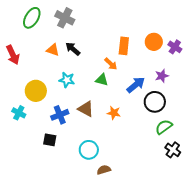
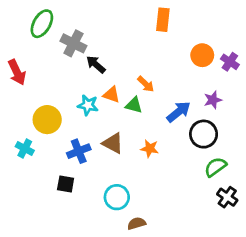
gray cross: (65, 18) -> (73, 43), moved
orange rectangle: (124, 46) -> (163, 20), moved
orange triangle: (53, 50) -> (112, 95), moved

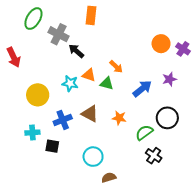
orange rectangle: (163, 20) -> (91, 15), moved
black circle: (204, 134) -> (167, 118), moved
cyan cross: (25, 149) -> (32, 133), moved, turned -32
green semicircle: (215, 167) -> (144, 133), moved
black cross: (227, 197) -> (154, 156), moved

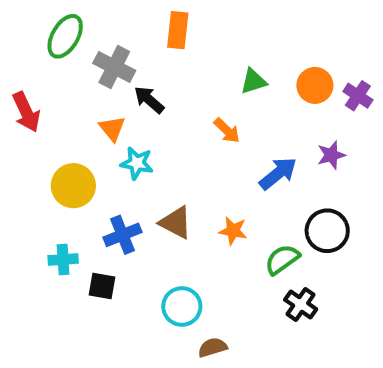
orange triangle: (89, 75) -> (112, 128), moved, turned 32
green triangle: (107, 83) -> (253, 81), moved, turned -32

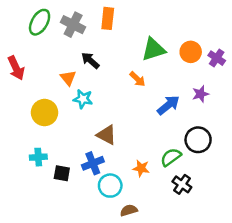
gray cross: (114, 67) -> (73, 25), moved
green triangle: (253, 81) -> (153, 49), size x1.5
orange star: (233, 231) -> (141, 168), moved
blue cross: (122, 235) -> (93, 163), moved

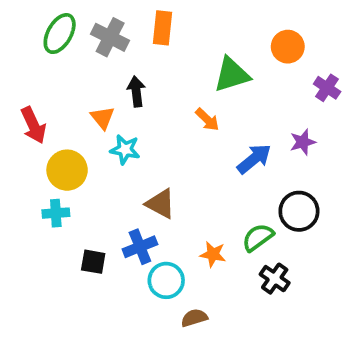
orange circle: (191, 52) -> (288, 47), moved
black arrow: (90, 61) -> (136, 92), turned 42
red arrow: (16, 68) -> (33, 125), moved
cyan cross: (38, 157) -> (56, 213), moved

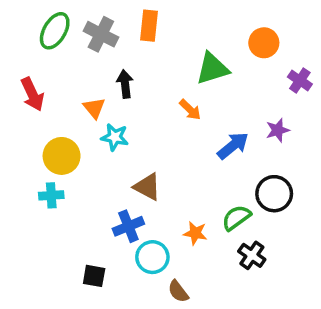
red arrow: (33, 125) -> (32, 94), moved
black square: (93, 262) -> (94, 276), moved
brown semicircle: (194, 318) -> (178, 291), turned -110

